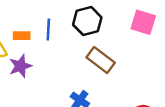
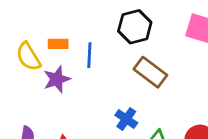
blue line: (48, 30) -> (89, 55), moved

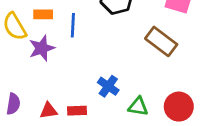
brown rectangle: (150, 72) -> (161, 41), moved

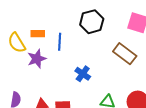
blue cross: (108, 86) -> (83, 74), moved

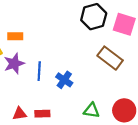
black hexagon: (92, 22) -> (94, 17), moved
blue line: (60, 42) -> (39, 71), moved

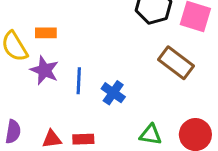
purple star: (14, 64) -> (44, 70), turned -30

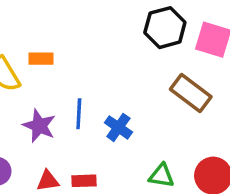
purple star: (44, 70) -> (39, 126), moved

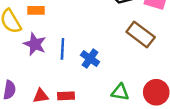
purple star: (39, 126) -> (35, 44), moved

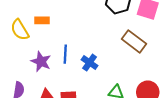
purple star: (35, 44) -> (41, 62), moved

